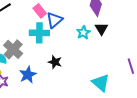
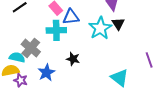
blue triangle: (55, 20) -> (71, 17), turned 36
cyan star: (83, 32) -> (100, 28), size x1.6

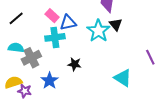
gray cross: (31, 48) -> (31, 58), turned 30
cyan semicircle: (17, 57) -> (16, 48), moved

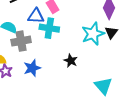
blue triangle: (68, 23) -> (36, 16), moved
black star: (75, 64) -> (71, 61), moved

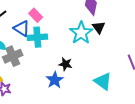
blue triangle: (36, 16) -> (22, 28), turned 42
blue star: (32, 68) -> (55, 80), moved

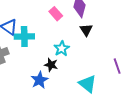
pink rectangle: (36, 15) -> (56, 14), moved
cyan star: (81, 33) -> (62, 49), moved, size x0.7

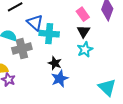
black triangle: (86, 30) -> (83, 31), moved
black star: (51, 65) -> (55, 63), moved

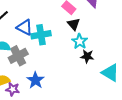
black star: (55, 63) -> (87, 56), moved
blue star: (60, 79) -> (35, 80), moved

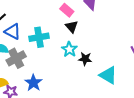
blue triangle: (24, 27) -> (13, 32), moved
cyan star: (80, 41) -> (69, 49), moved

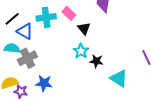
pink rectangle: (67, 10) -> (69, 13), moved
cyan cross: (39, 37) -> (46, 17), moved
blue star: (33, 83) -> (44, 83), turned -30

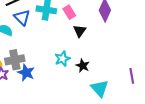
cyan star: (81, 51) -> (62, 59), moved
gray cross: (27, 58) -> (15, 60), moved

